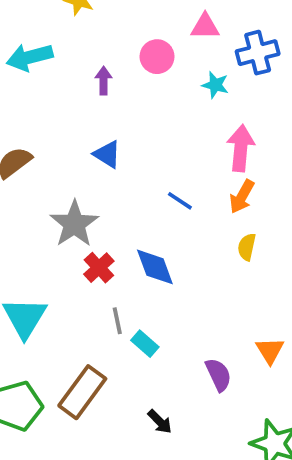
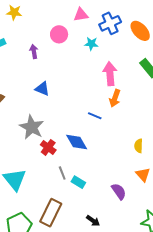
blue line: (180, 201) -> (95, 116), moved
yellow semicircle: (247, 247) -> (139, 146), moved

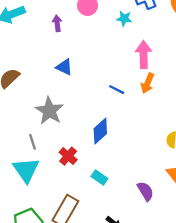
blue line: (95, 116) -> (117, 90), moved
blue diamond: (77, 142) -> (100, 131), turned 75
red cross: (48, 147) -> (68, 156), moved
gray line: (62, 173) -> (33, 142), moved

